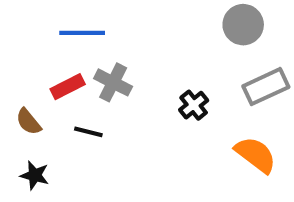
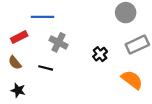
red rectangle: (68, 87) -> (19, 37), moved

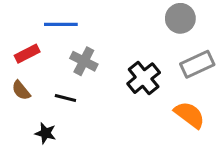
black cross: (100, 54) -> (144, 78), size x1.5
black star: (18, 90) -> (46, 133), moved

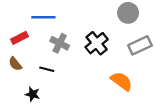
black cross: (144, 78) -> (97, 43), moved
orange semicircle: (190, 115) -> (122, 81), moved

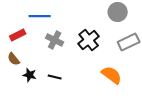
black line: (47, 69) -> (55, 77), moved
black star: (33, 94) -> (30, 75), moved

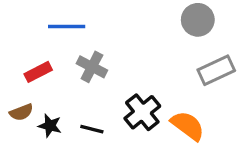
red rectangle: (18, 35) -> (38, 72), moved
black cross: (89, 40) -> (142, 112), moved
brown semicircle: (14, 59) -> (21, 112), moved, turned -72

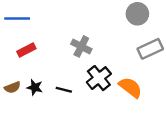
blue line: (67, 27) -> (17, 18), moved
gray cross: (92, 67) -> (81, 46), moved
brown semicircle: (21, 112) -> (12, 87), moved

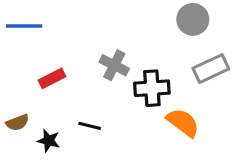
red rectangle: (26, 50) -> (52, 78), moved
black cross: (99, 78) -> (152, 88), moved, turned 35
black star: (35, 87) -> (49, 141), moved

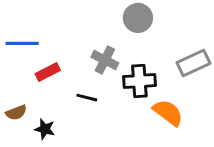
gray circle: (193, 19) -> (138, 18), moved
blue line: (24, 26) -> (22, 43), moved
black line: (90, 126) -> (87, 98), moved

